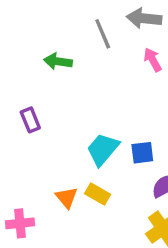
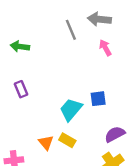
green arrow: (58, 61) -> (20, 46), moved
blue square: (142, 153) -> (98, 99), moved

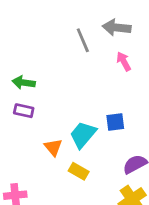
green arrow: (20, 46) -> (24, 83), moved
purple rectangle: (21, 89) -> (24, 111), turned -56
orange triangle: (46, 143) -> (53, 147), moved

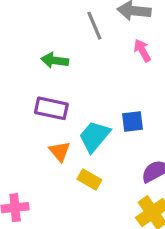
green arrow: (24, 83) -> (55, 60), moved
purple rectangle: (24, 111) -> (51, 108), moved, size x1.4

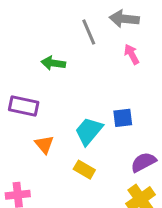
purple rectangle: (51, 108) -> (24, 106), moved
orange triangle: (60, 151) -> (44, 144), moved

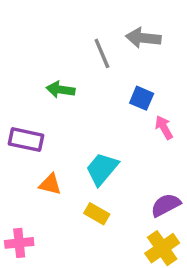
pink arrow: (132, 54) -> (164, 128), moved
blue square: (123, 118) -> (142, 98), moved, turned 30
orange triangle: (44, 144) -> (50, 184), turned -36

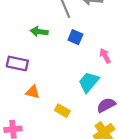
blue square: (142, 98) -> (75, 37), moved
cyan trapezoid: (102, 169) -> (89, 82), moved

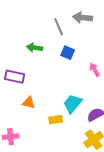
cyan trapezoid: (89, 82) -> (73, 104), moved
yellow rectangle: (62, 111) -> (56, 120), turned -40

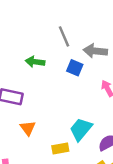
gray arrow: (83, 18) -> (95, 51), moved
orange triangle: (29, 103) -> (28, 128), turned 40

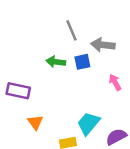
green arrow: (35, 62) -> (56, 62), moved
blue square: (75, 68) -> (82, 62), turned -35

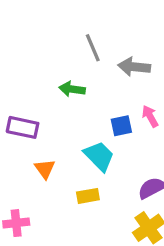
blue square: (82, 62) -> (121, 126), moved
cyan trapezoid: (88, 123) -> (99, 156), moved, turned 95

